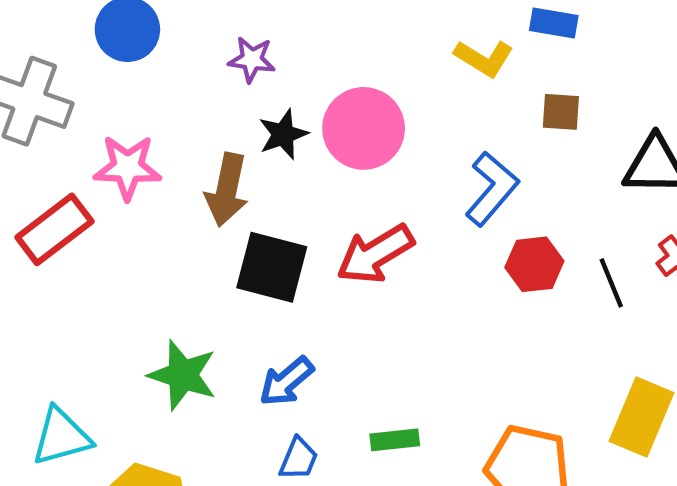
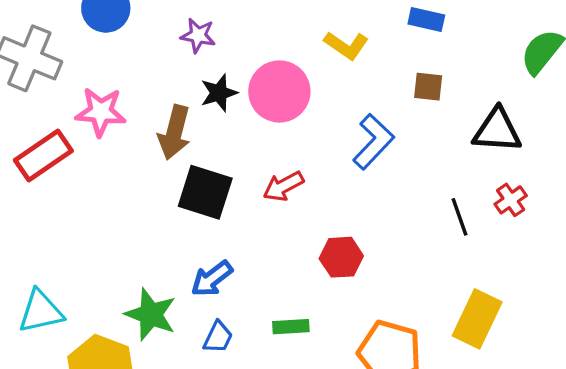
yellow L-shape: (484, 58) -> (346, 45), moved
red arrow: (375, 254) -> (283, 186), size x0.7
red hexagon: (534, 264) -> (341, 257), moved
green star: (183, 375) -> (151, 314), moved

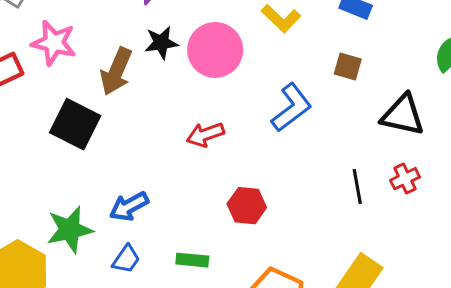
black square: (205, 192) -> (75, 124), moved
green star: (151, 314) -> (70, 230), turned 30

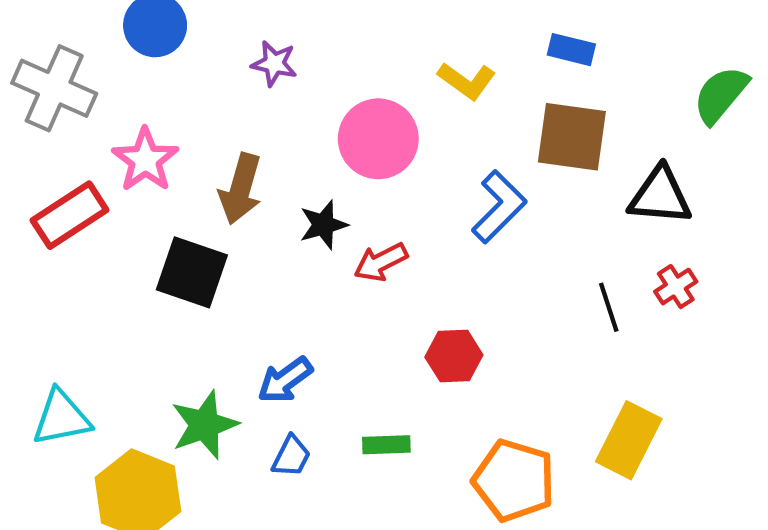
pink star: (54, 43) -> (145, 160), turned 30
black star: (161, 43) -> (323, 225), moved
brown square: (348, 67) -> (572, 137), size x1.8

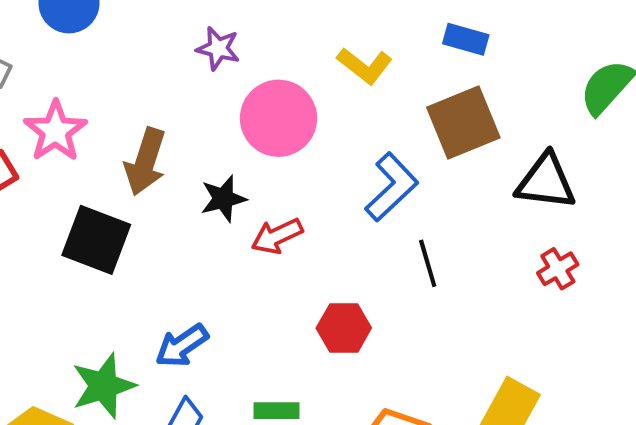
purple star: (274, 64) -> (218, 48), moved
brown square: (572, 137) -> (463, 123), turned -32
black line: (609, 307) -> (428, 263), moved

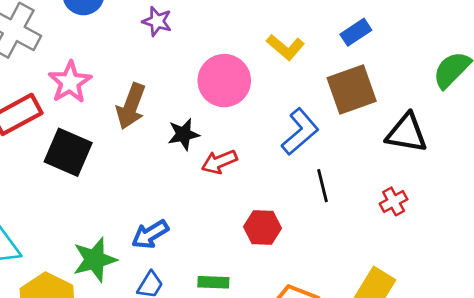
blue rectangle: (466, 39) -> (356, 32), turned -52
purple star: (218, 48) -> (157, 21), moved
black square: (96, 240) -> (68, 152), moved
red cross: (558, 269) -> (394, 201), moved

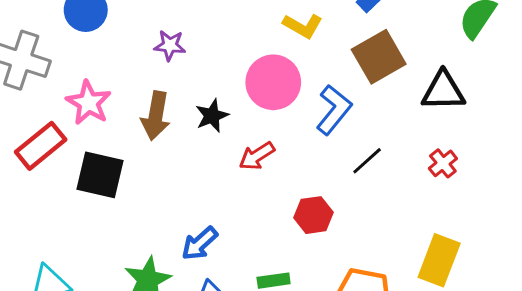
purple star: (157, 21) -> (170, 45), moved
pink circle: (224, 81) -> (273, 82), moved
black star: (184, 134) -> (212, 116), moved
black line: (322, 186) -> (367, 161), turned 72

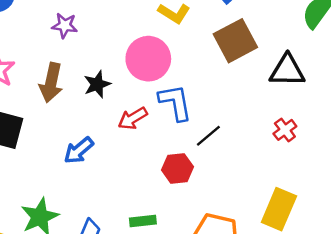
blue L-shape: (334, 110) -> (175, 102), moved, turned -51
black line: (367, 161) -> (208, 136), moved
blue arrow: (200, 243) -> (79, 150), moved

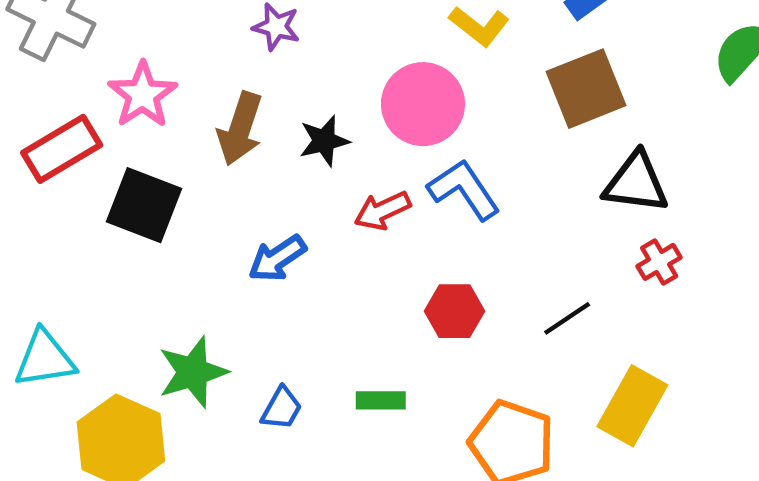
black triangle: (287, 71) -> (636, 183), moved
blue L-shape: (175, 102) -> (464, 190), turned -30
black line: (208, 136) -> (567, 318), moved

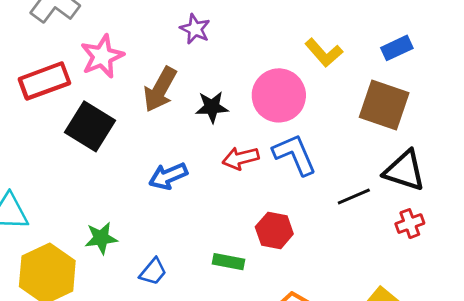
brown square: (586, 89) -> (384, 105), turned 30
black line: (567, 318) -> (354, 197), moved
green star: (193, 372) -> (101, 238), size x0.7
green rectangle: (381, 400) -> (228, 262), moved

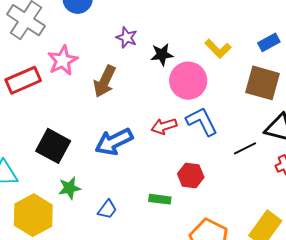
black star: (212, 107) -> (162, 55), moved
black square: (90, 126) -> (53, 146), moved
blue arrow: (168, 176) -> (114, 142), size x1.4

